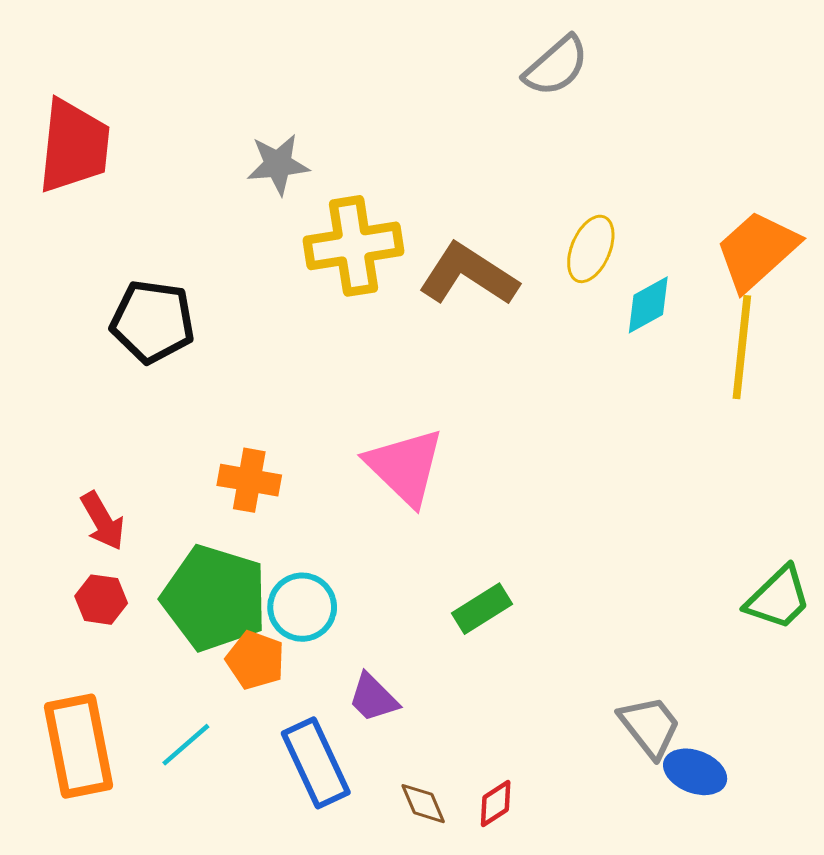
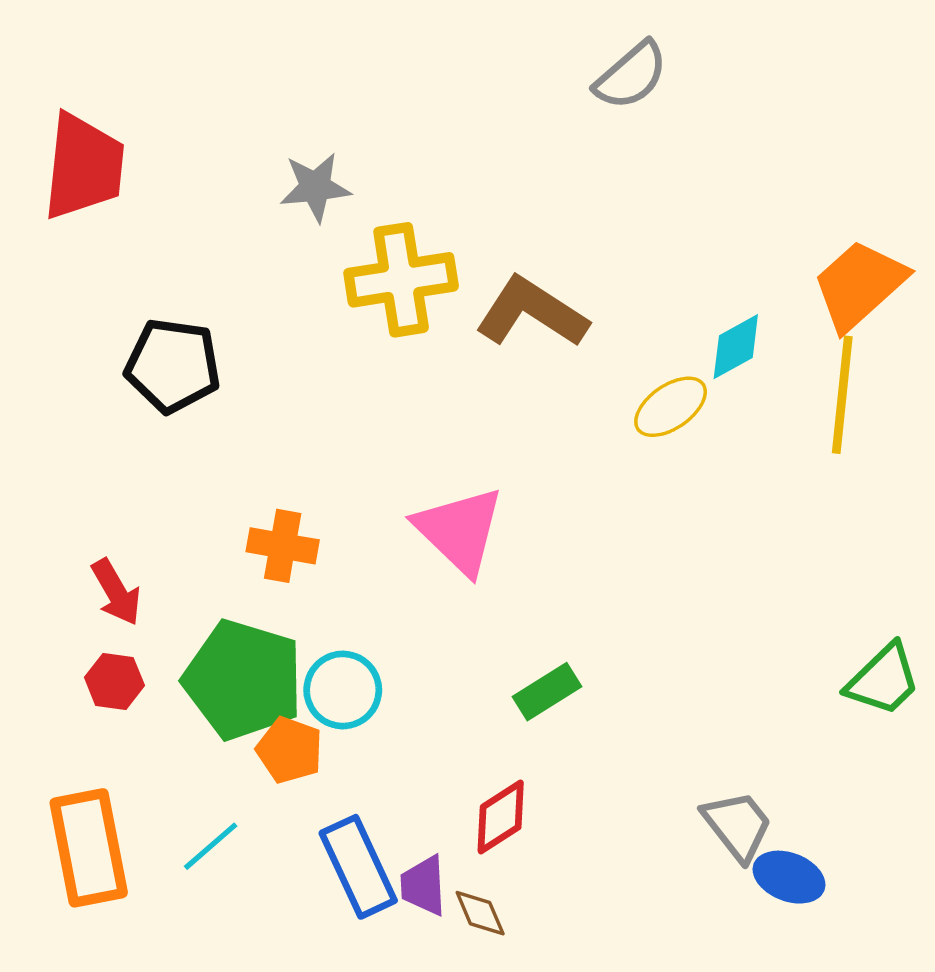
yellow ellipse: (591, 249) -> (671, 407), moved, turned 32
purple trapezoid: (373, 698) -> (423, 886), moved, turned 42
red diamond: (496, 804) -> (501, 817), moved, size x1.4

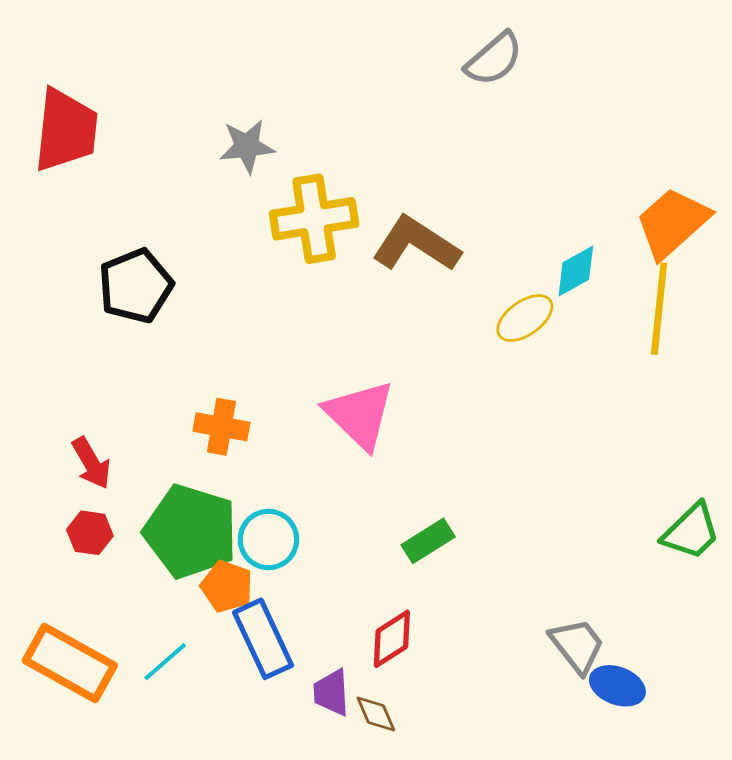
black pentagon: (173, 366) -> (136, 286), turned -30
orange rectangle: (89, 848) -> (70, 663), turned -50
blue rectangle: (358, 867) -> (263, 639), moved

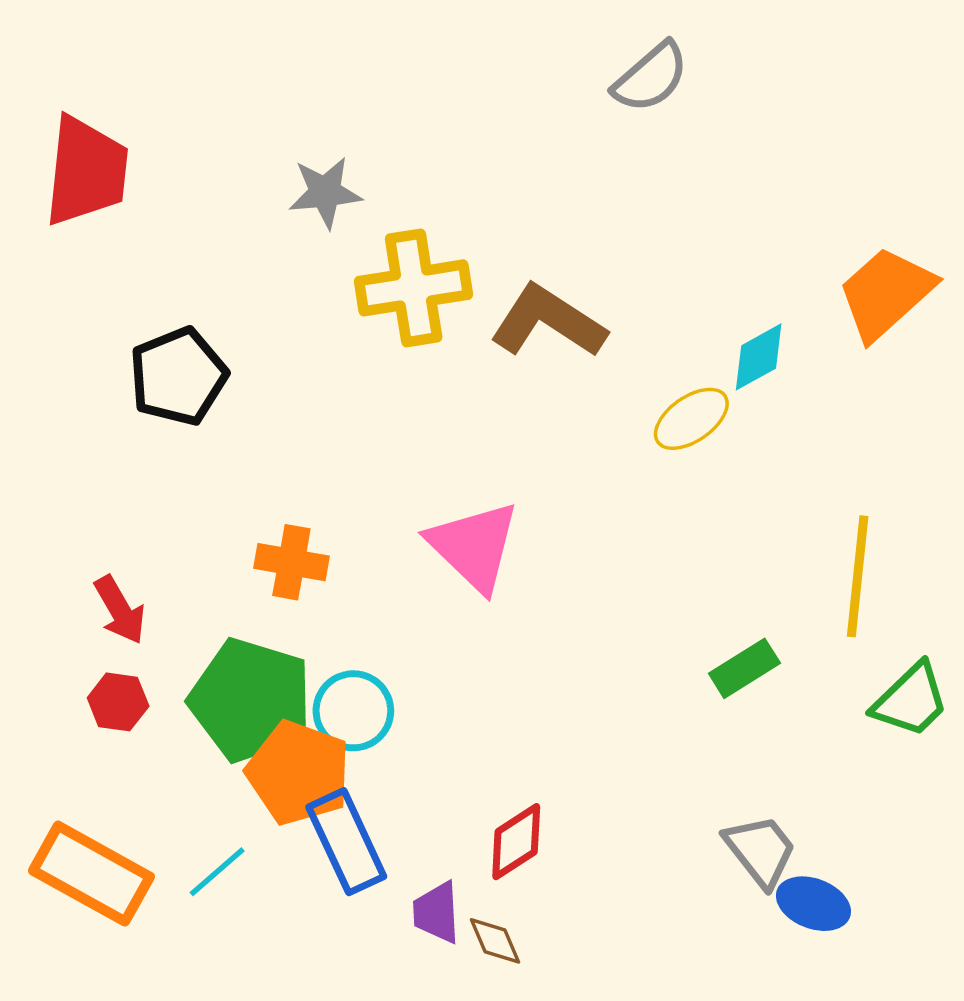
yellow line: (659, 309) -> (858, 576), moved
green rectangle: (428, 541) -> (744, 668), moved
orange pentagon: (227, 586) -> (299, 773), size x1.5

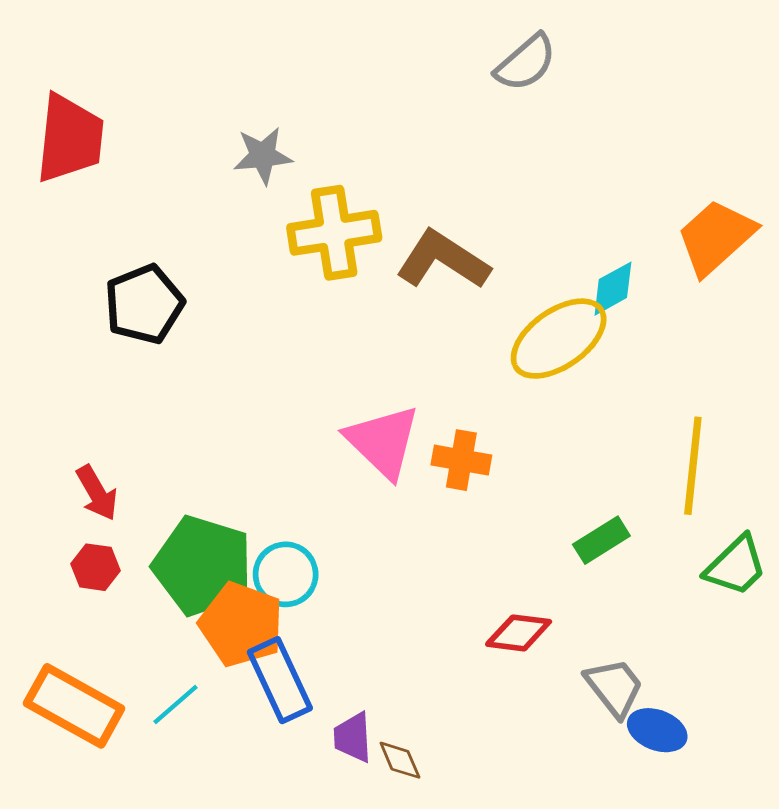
yellow ellipse: (691, 419) -> (559, 339), size x1.6
orange cross: (291, 562) -> (461, 460), moved
red diamond: (516, 842) -> (519, 633), moved, turned 40

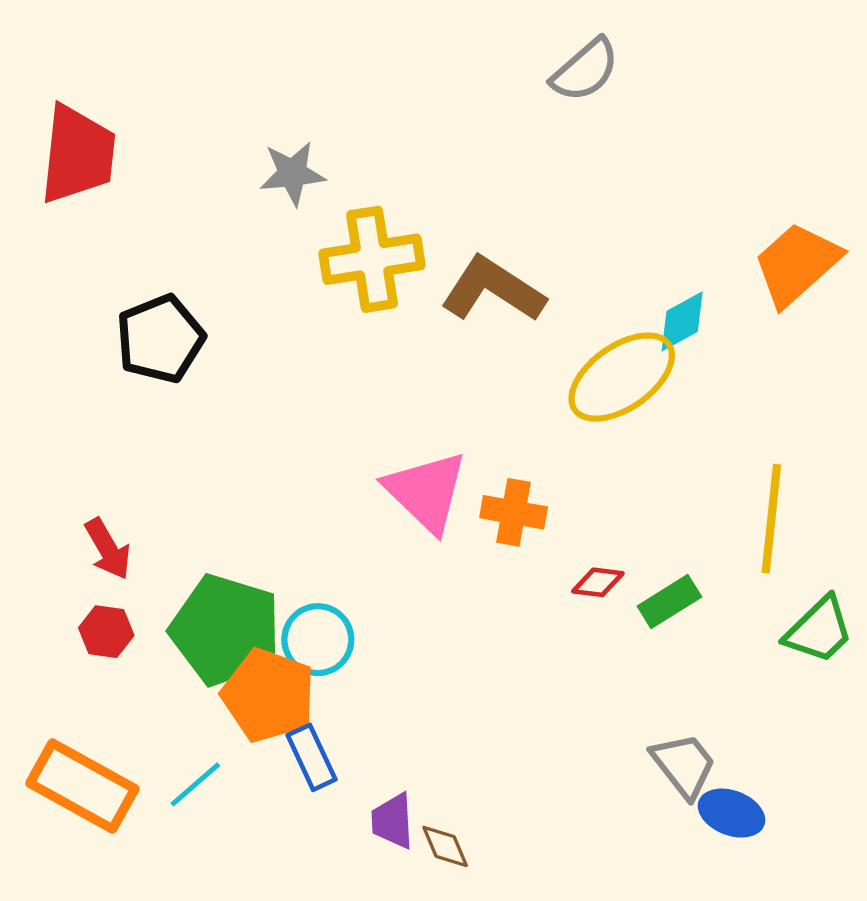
red diamond: (519, 633) -> (598, 582), moved, size x0.7
blue rectangle: (280, 680) -> (311, 757), size x0.7

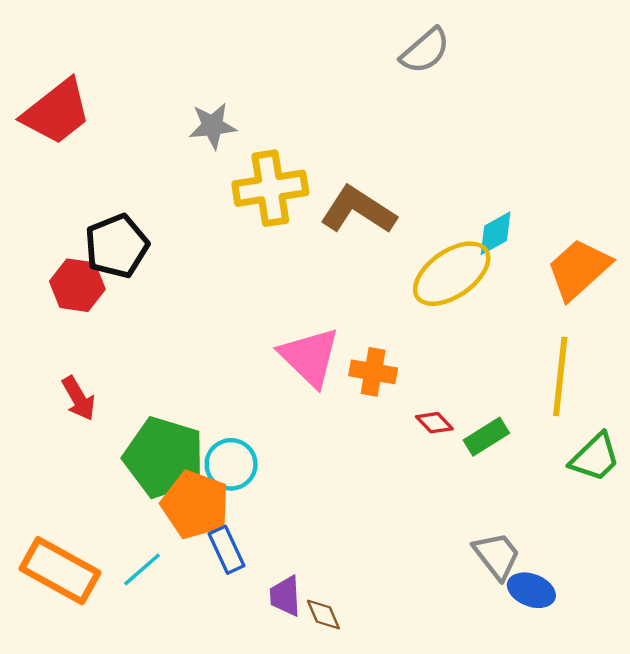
red trapezoid: (78, 154) -> (57, 112), turned 46
orange trapezoid: (797, 264) -> (579, 269), moved
red diamond: (598, 582) -> (434, 423), turned 39
red hexagon: (106, 632) -> (77, 285), moved, size x1.4

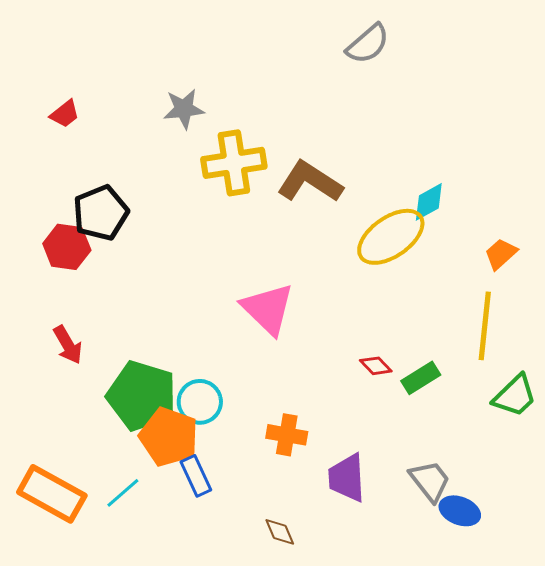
red trapezoid: (57, 112) -> (65, 114), moved, size x0.5
orange trapezoid: (579, 269) -> (501, 254), moved, size x0.6
orange cross: (373, 372) -> (287, 435), moved
purple trapezoid: (285, 596) -> (347, 478), moved, size x1.4

